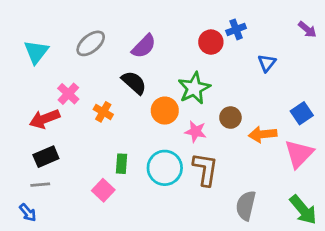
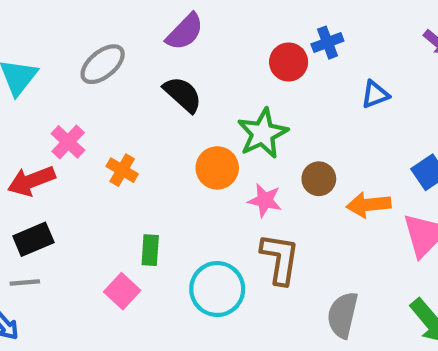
purple semicircle: (144, 46) -> (185, 32), moved
blue triangle: (267, 63) -> (375, 94), turned 30
black semicircle: (134, 83) -> (183, 94), moved
cyan circle: (165, 168) -> (217, 289), moved

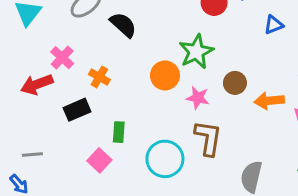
black semicircle: (183, 94) -> (123, 25), moved
black rectangle: (33, 239) -> (77, 110), moved

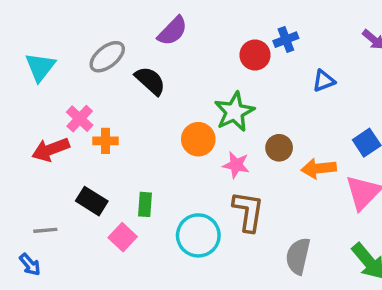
orange cross: (99, 77) -> (105, 141), moved, turned -30
black rectangle: (77, 110) -> (92, 201), moved, turned 55

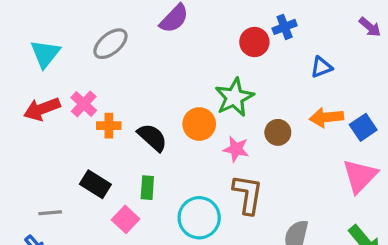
black semicircle: (150, 81) -> (152, 137), moved
red arrow: (51, 150) -> (42, 109), moved
orange arrow: (319, 168) -> (326, 117), moved

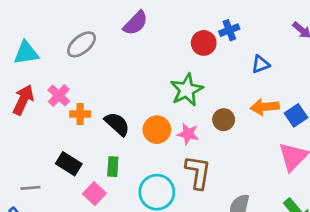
cyan triangle: (45, 54) -> (26, 53), turned 44
red arrow: (42, 109) -> (23, 100), turned 136
orange circle: (199, 124) -> (157, 130), moved

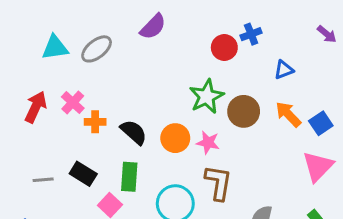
cyan triangle: (26, 53) -> (55, 47), moved
orange arrow: (265, 107) -> (288, 114), turned 52
brown circle: (224, 120) -> (244, 111), moved, size x1.4
green rectangle: (113, 167) -> (129, 177), size x1.4
gray line: (30, 188) -> (43, 180), moved

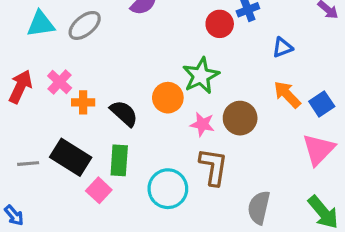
brown circle: (244, 111) -> (240, 118), moved
orange circle: (175, 138) -> (168, 98), moved
black rectangle: (83, 174) -> (71, 157), size x1.4

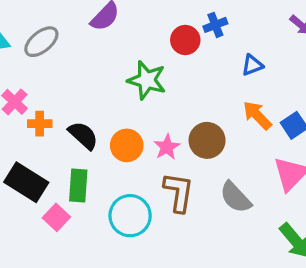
green star: (201, 76) -> (147, 80), moved, turned -30
orange circle: (168, 98) -> (127, 145), moved
pink star: (202, 124) -> (167, 147), turned 30
gray semicircle: (259, 208) -> (235, 197), moved, turned -56

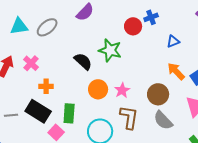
orange cross: (40, 124) -> (46, 86), moved
black semicircle: (83, 135) -> (83, 61), moved
brown circle: (207, 140) -> (158, 94), moved

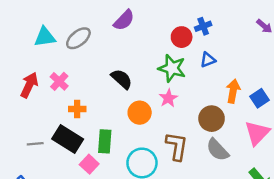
blue triangle: (173, 41) -> (208, 60), moved
green star: (110, 50) -> (172, 68), moved
orange arrow: (176, 71) -> (233, 91), turned 54
pink star: (122, 90) -> (168, 98), moved

